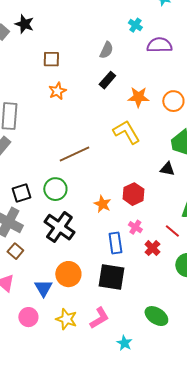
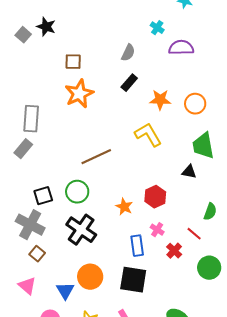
orange star: (57, 91) -> (79, 94), size x1.6

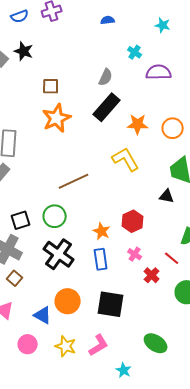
black rectangle: (129, 83) -> (107, 107), size x1.6
blue rectangle: (137, 246) -> (101, 259), moved
blue triangle: (65, 291) -> (43, 315), turned -30

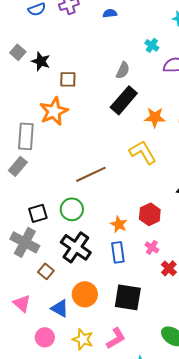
blue semicircle: (108, 20) -> (110, 13), moved
black star: (24, 51) -> (41, 61), moved
orange star: (57, 118) -> (54, 111), moved
brown square: (15, 278) -> (46, 271), moved

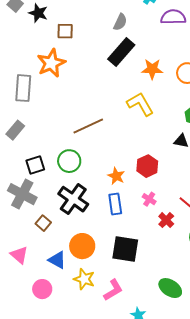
gray rectangle: (18, 166) -> (15, 130), moved
yellow star: (83, 339) -> (84, 279), moved

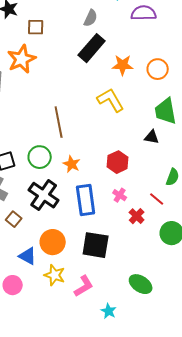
brown line: (88, 126) -> (59, 122), turned -76
orange star: (116, 176) -> (72, 164), moved
blue rectangle: (115, 204) -> (86, 200), size x1.4

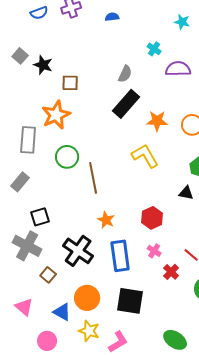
green circle: (40, 157) -> (67, 157), moved

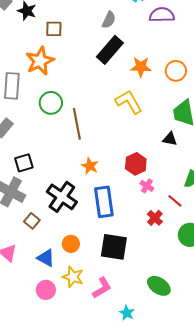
pink cross: (154, 251) -> (147, 186), moved
orange circle: (87, 298) -> (71, 244), size x0.7
pink circle: (47, 341) -> (46, 290), moved

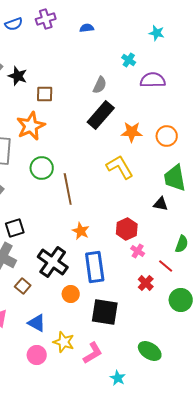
orange circle: (71, 244) -> (71, 294), moved

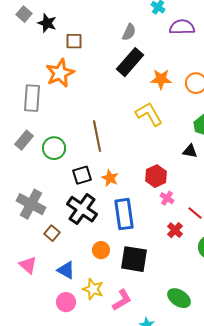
green circle: (42, 168) -> (54, 148), moved
black square: (15, 228) -> (82, 175), moved
orange circle: (71, 294) -> (101, 250), moved

